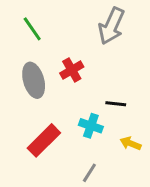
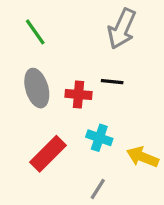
red cross: (72, 70) -> (78, 94), moved, turned 35
black line: (116, 104) -> (112, 82), moved
yellow arrow: (130, 143) -> (143, 157), size x1.4

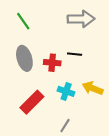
gray arrow: (122, 29) -> (81, 19), turned -115
yellow arrow: (143, 157) -> (93, 88), moved

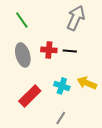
gray arrow: (81, 19) -> (76, 18), turned -65
red cross: (52, 63) -> (49, 50), moved

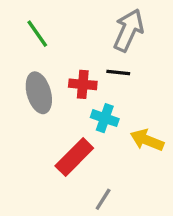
black line: (70, 51) -> (118, 73), moved
cyan cross: (62, 86) -> (105, 118), moved
red rectangle: (30, 96) -> (74, 157), moved

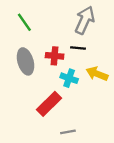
yellow arrow: (147, 140) -> (97, 74), moved
gray line: (103, 199) -> (68, 132), turned 48

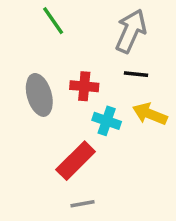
green line: (24, 22) -> (53, 21), moved
black line: (78, 48) -> (136, 74), moved
gray line: (68, 132) -> (82, 204), moved

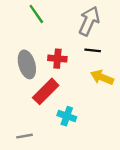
cyan cross: (107, 121) -> (67, 116), moved
red rectangle: (76, 161) -> (46, 91), moved
gray line: (82, 204) -> (25, 136), moved

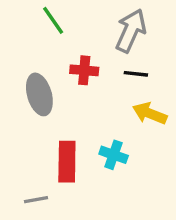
red cross: (57, 59) -> (84, 70), moved
red rectangle: (46, 91) -> (67, 162), moved, turned -44
cyan cross: (67, 116) -> (114, 155), moved

